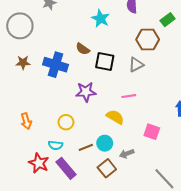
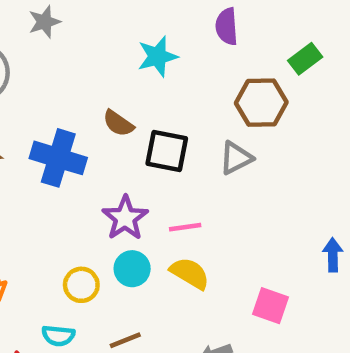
cyan star: (101, 19) -> (157, 56), turned 30
purple star: (86, 92) -> (125, 218), turned -30
pink line: (129, 96) -> (185, 227), moved
cyan circle: (105, 143) -> (132, 269), moved

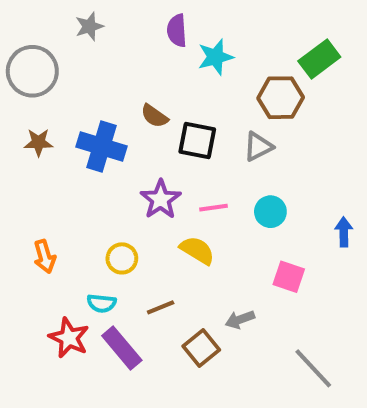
purple semicircle: (227, 26) -> (177, 31), moved
cyan star: (157, 56) -> (215, 57), moved
green rectangle: (305, 59) -> (319, 59), size x1.4
cyan circle: (132, 269) -> (270, 212), moved
yellow semicircle: (190, 273) -> (197, 250), moved

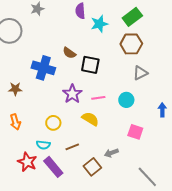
green rectangle: (319, 59) -> (132, 17), moved
brown star: (38, 142) -> (15, 89), moved
gray triangle: (258, 147) -> (140, 73), moved

